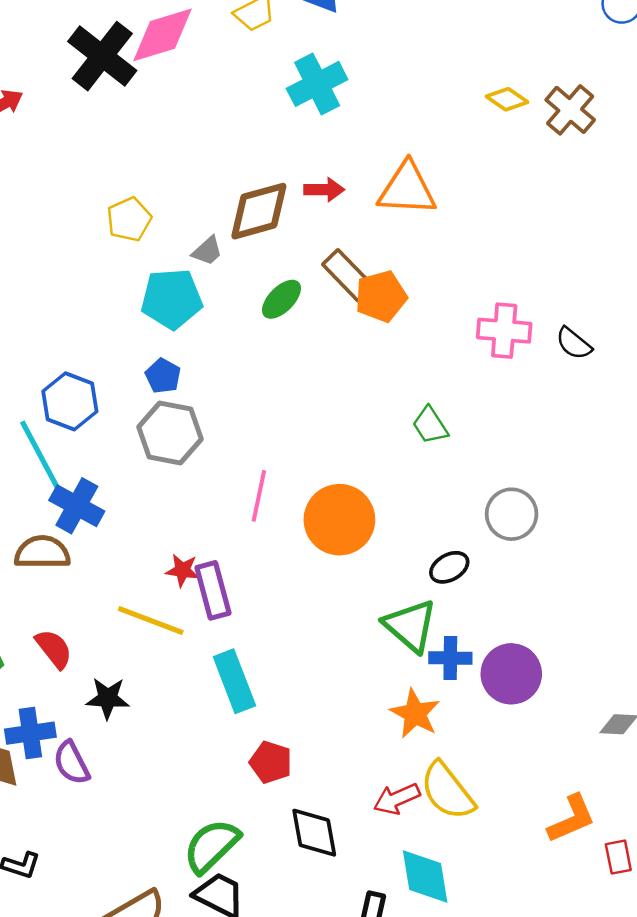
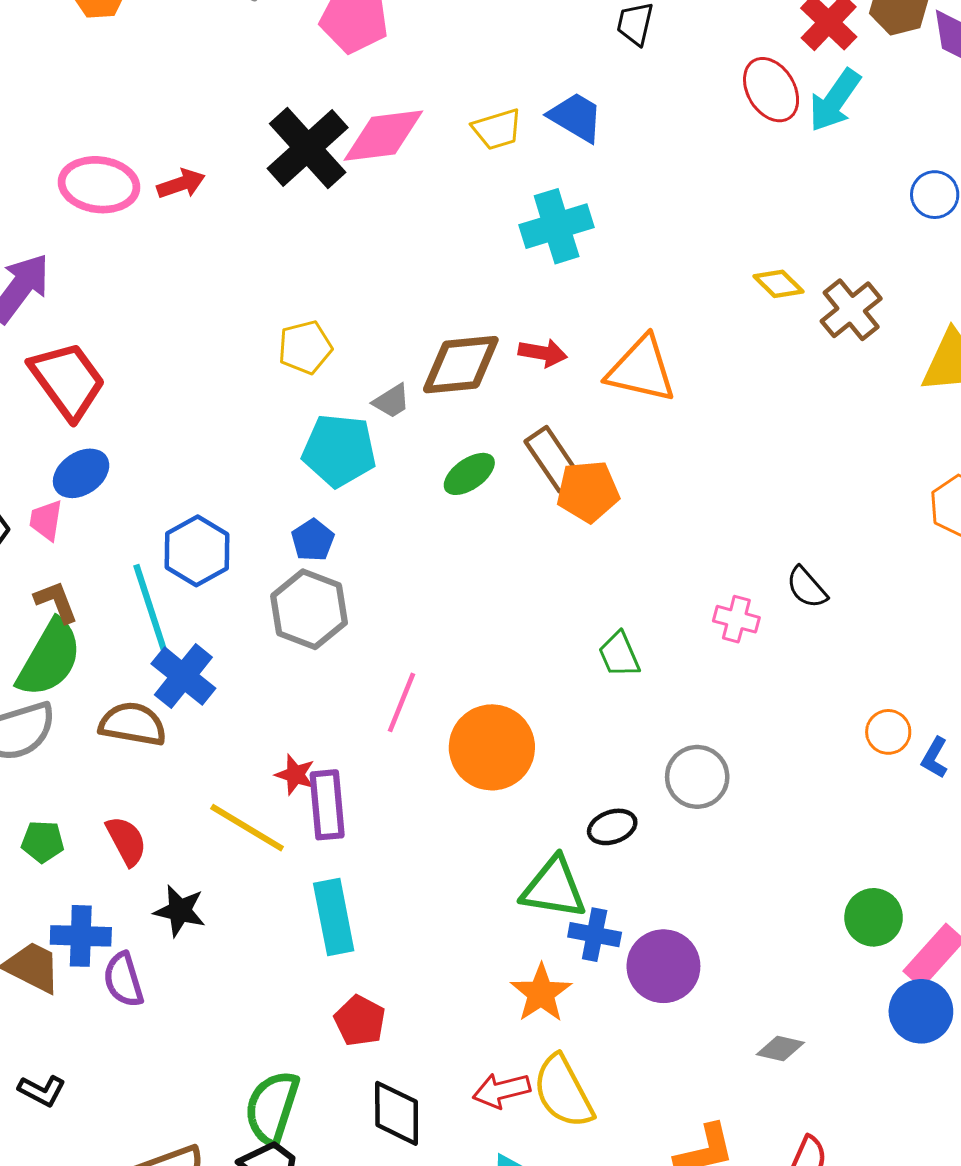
pink cross: (504, 331) -> (736, 619), moved, size x0.7
green triangle: (410, 626) -> (554, 888), turned -42
green semicircle: (211, 846) -> (272, 1108), turned -38

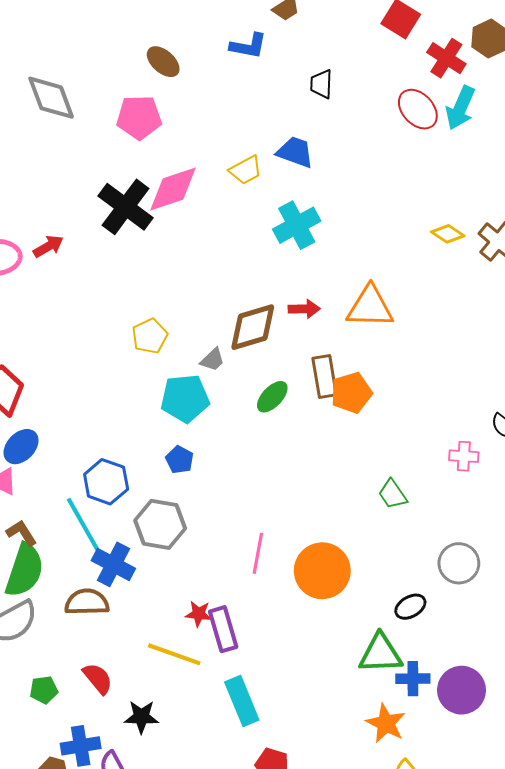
brown rectangle: (553, 459) -> (325, 376), turned 36
gray hexagon: (309, 609) -> (160, 524), moved

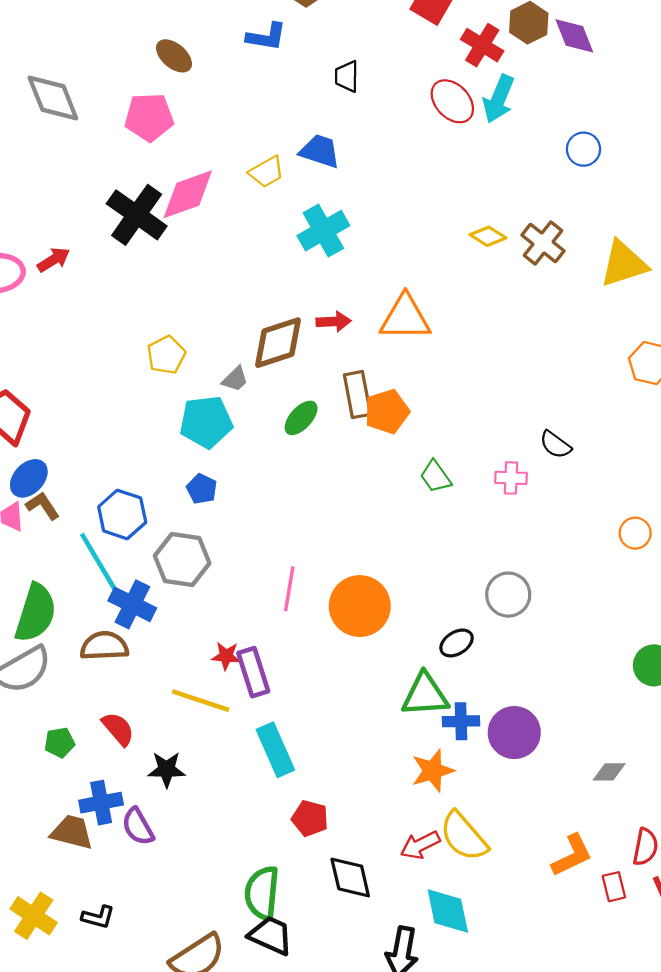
green trapezoid: (393, 494) -> (435, 477), moved
brown L-shape: (22, 533) -> (43, 506), moved
orange star: (386, 723) -> (433, 771), turned 30

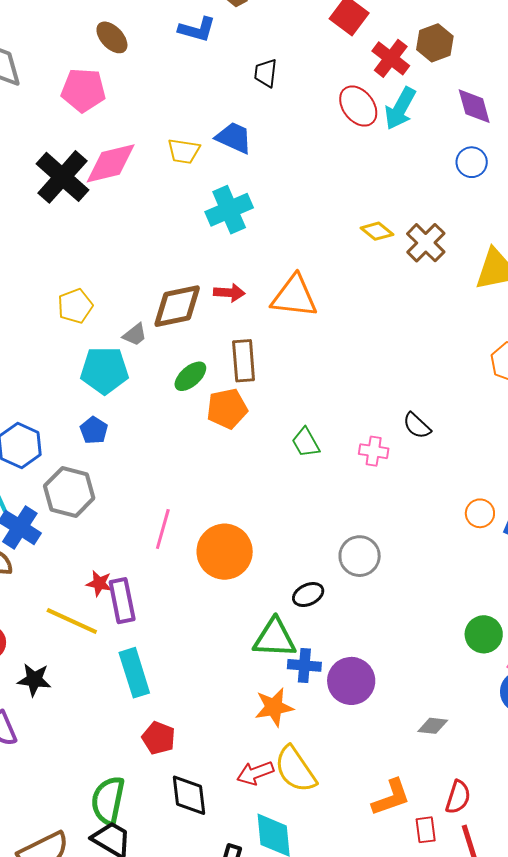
purple diamond: (574, 36) -> (474, 106), moved
yellow trapezoid: (267, 172) -> (184, 151), turned 32
orange pentagon: (387, 412) -> (227, 409), moved

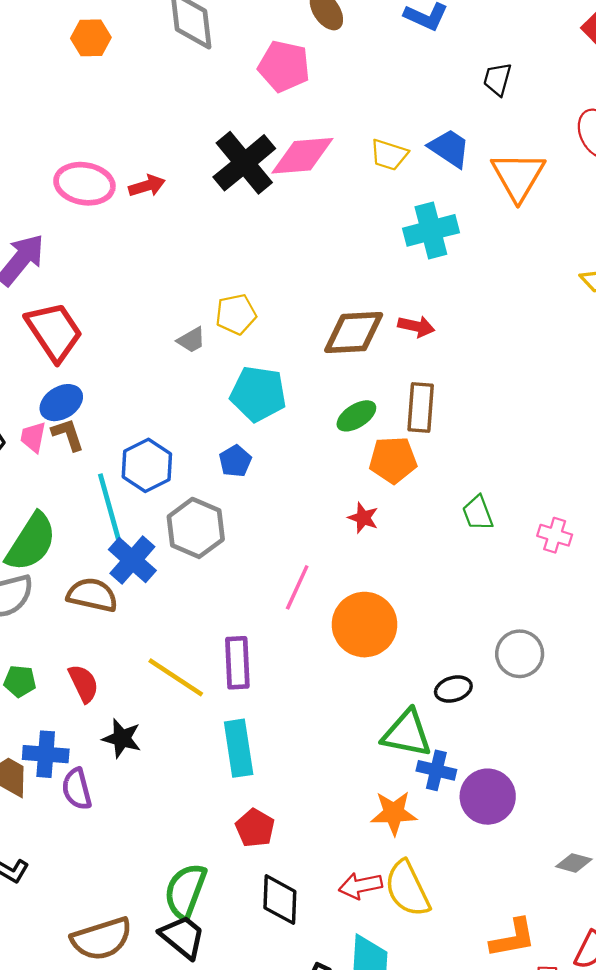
orange triangle: (294, 296) -> (518, 176), moved, turned 45
gray trapezoid: (135, 335) -> (191, 340), moved
red star: (99, 583) -> (363, 518), moved

